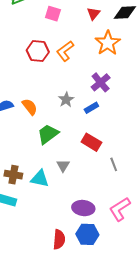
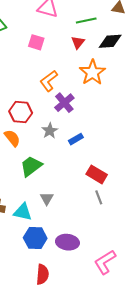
red hexagon: (38, 51) -> (21, 112), moved
purple cross: (101, 82) -> (64, 103), moved
red rectangle: (91, 142) -> (97, 174), moved
pink L-shape: (120, 209) -> (105, 262), moved
blue hexagon: (87, 234) -> (35, 238), moved

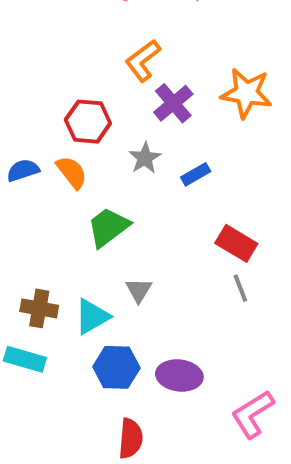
orange star: (92, 72) -> (246, 93), moved, turned -30
cyan triangle: (23, 212) -> (92, 317), turned -42

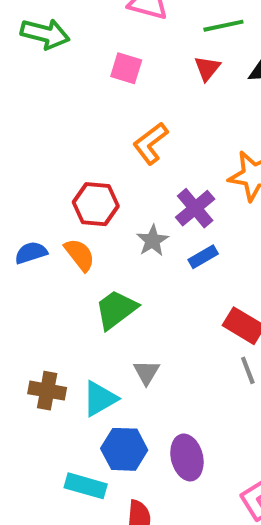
purple cross: (173, 103) -> (195, 208), moved
cyan rectangle: (25, 359) -> (86, 486), moved
purple ellipse: (179, 375) -> (187, 457), turned 69

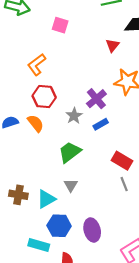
red triangle: (207, 68) -> (112, 45), moved
orange L-shape: (151, 143) -> (37, 65), moved
green trapezoid: (116, 309) -> (70, 152), moved

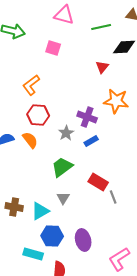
purple cross: (96, 99) -> (87, 117), turned -30
red rectangle: (122, 161) -> (98, 182), moved

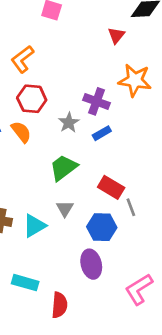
blue hexagon: (52, 236) -> (102, 227), moved

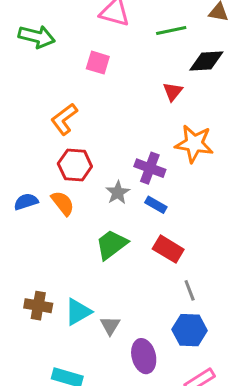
blue rectangle: (102, 133) -> (156, 205), turned 60
red rectangle: (111, 187) -> (168, 249), moved
gray triangle: (65, 209) -> (110, 326), moved
blue hexagon: (102, 227) -> (190, 330), moved

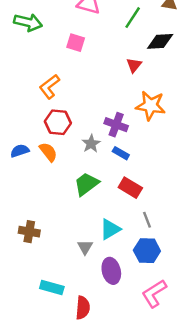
green line: (171, 30) -> (133, 18), turned -45
cyan triangle: (78, 312) -> (110, 229), moved

